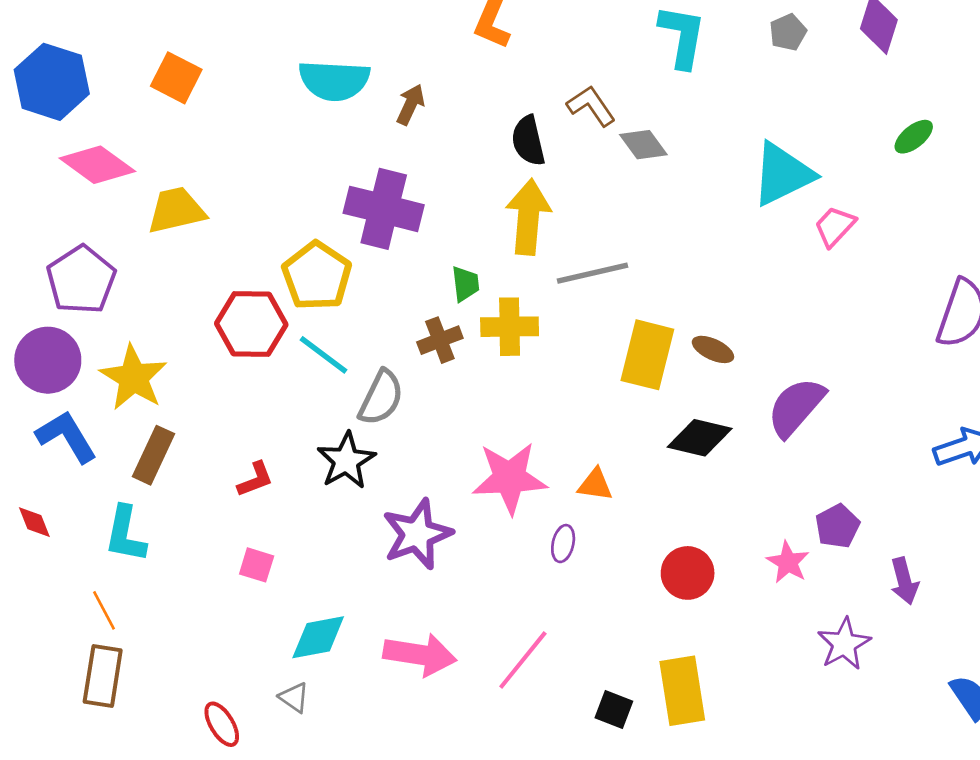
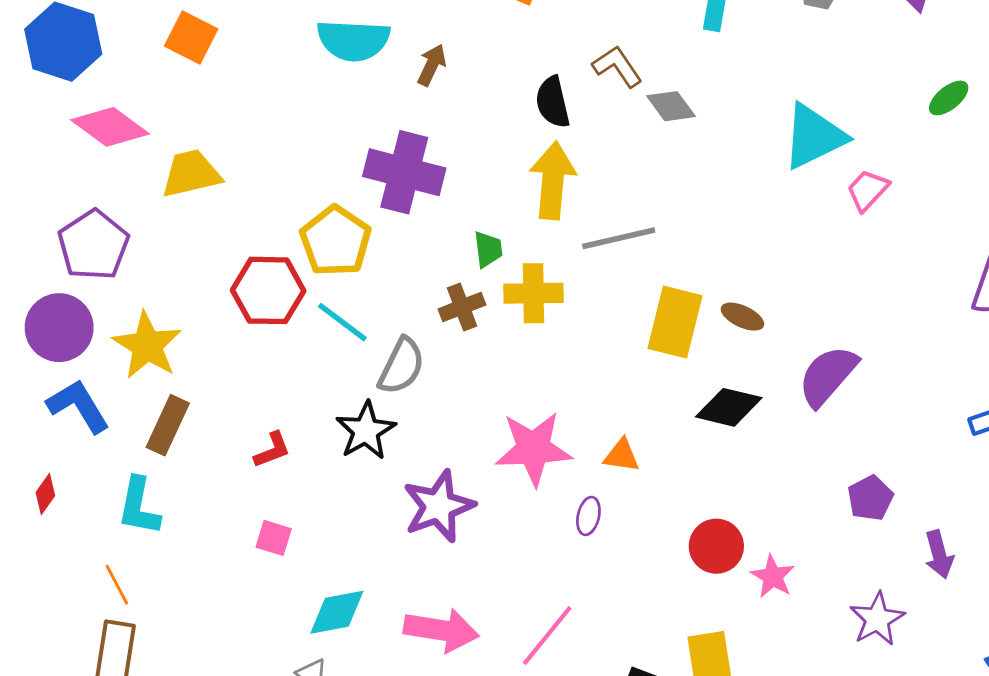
red diamond: (34, 522) -> (45, 494), turned 57
pink star: (788, 562) -> (773, 576), moved

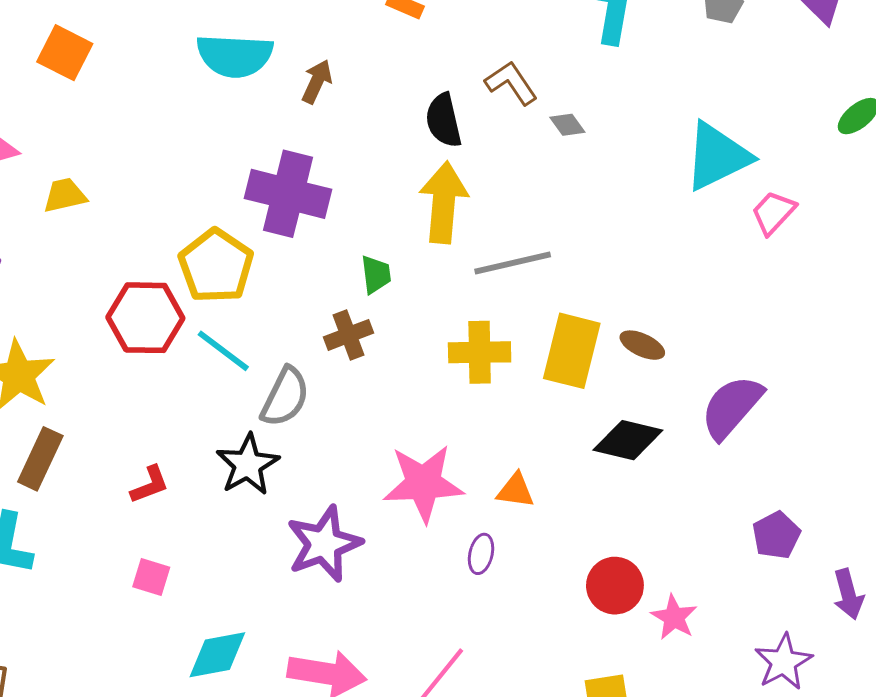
gray diamond: (671, 106) -> (567, 125), size x0.7
yellow trapezoid: (191, 174) -> (65, 195), size x0.7
yellow cross: (533, 293) -> (480, 352), moved

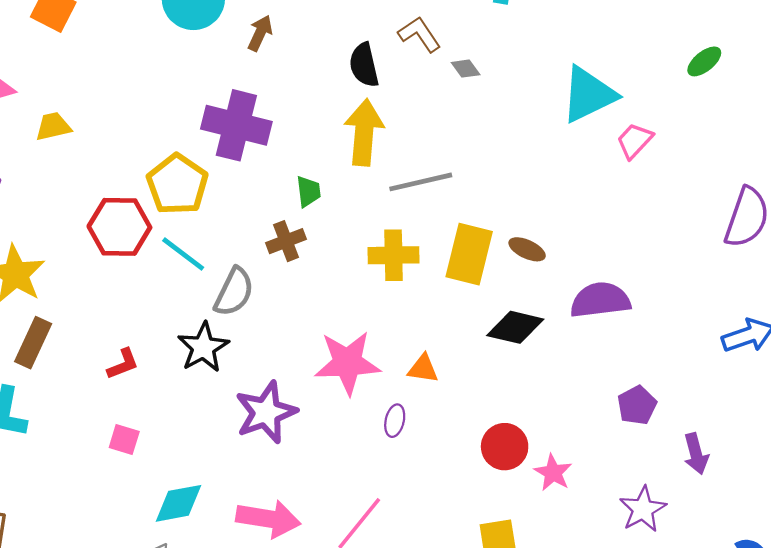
purple semicircle: (732, 407) -> (600, 300), turned 42

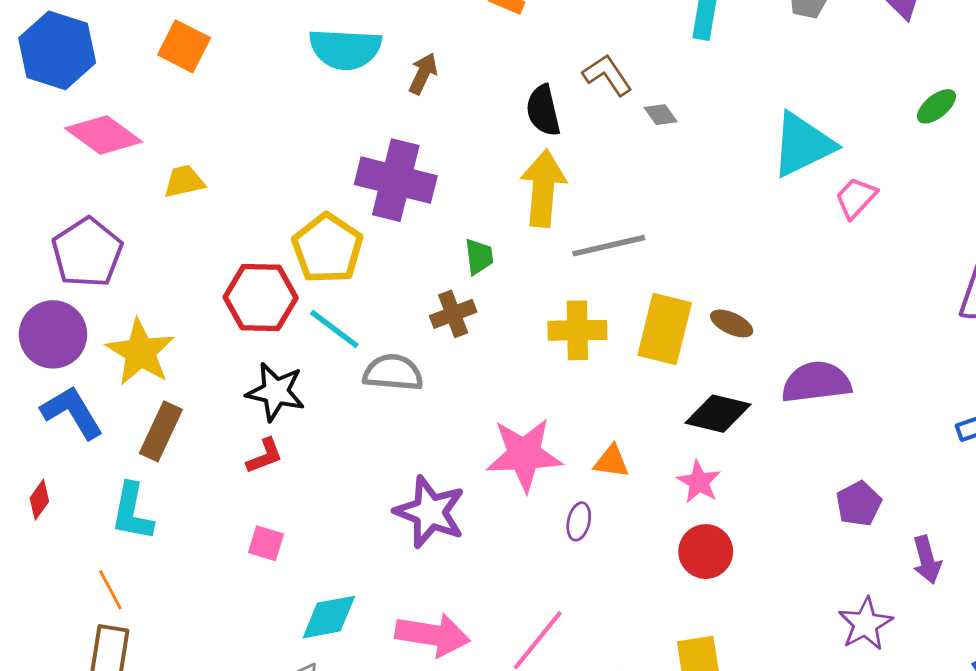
gray semicircle: (234, 292) -> (393, 373), turned -111
black star: (203, 347) -> (276, 392), moved, turned -30
purple star: (266, 412) -> (430, 512), turned -30
pink star: (553, 473) -> (699, 482), moved

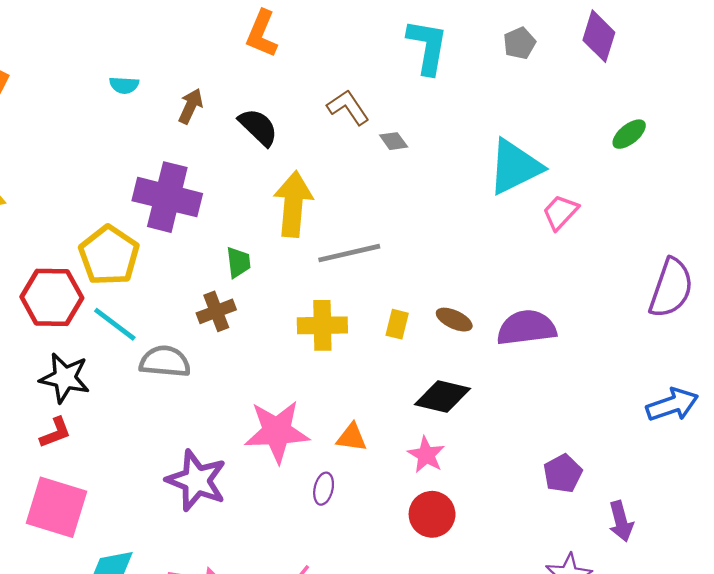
cyan semicircle: (345, 49) -> (124, 85), size x0.5
black semicircle: (543, 110) -> (258, 127), moved, turned 147
yellow rectangle: (665, 329) -> (397, 324), size x0.5
purple semicircle: (816, 382) -> (526, 328), moved
pink square: (266, 543) -> (57, 507), size x2.0

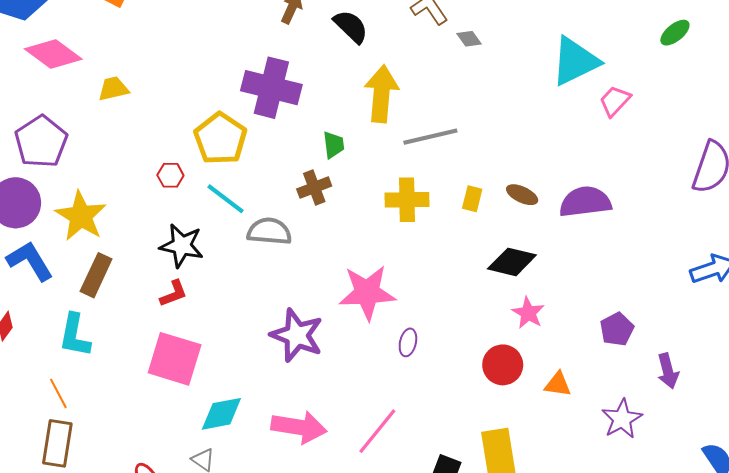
red hexagon: (52, 297) -> (170, 175), size x0.5
orange triangle: (352, 437) -> (558, 384), moved
pink star: (426, 455) -> (528, 313), moved

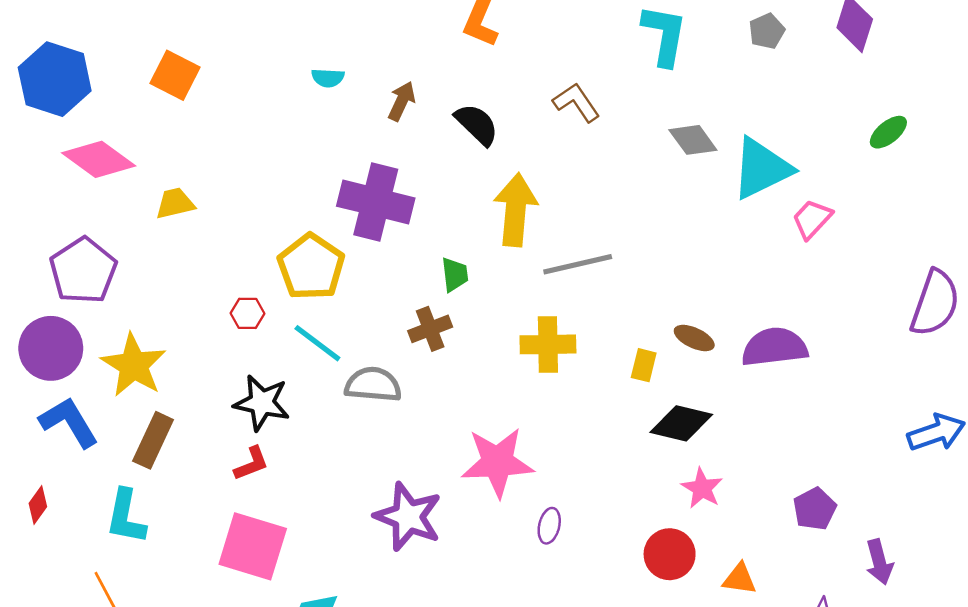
gray diamond: (469, 39) -> (693, 140), moved, size x1.5
yellow rectangle: (472, 199) -> (644, 365), moved

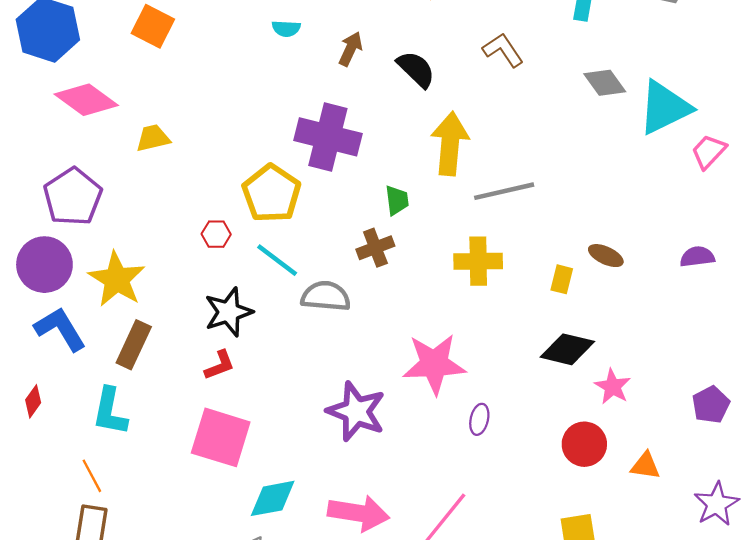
purple semicircle: (774, 347) -> (697, 257), moved, size x0.6
black star: (262, 403) -> (229, 312), turned -30
black diamond: (681, 423) -> (567, 349), moved

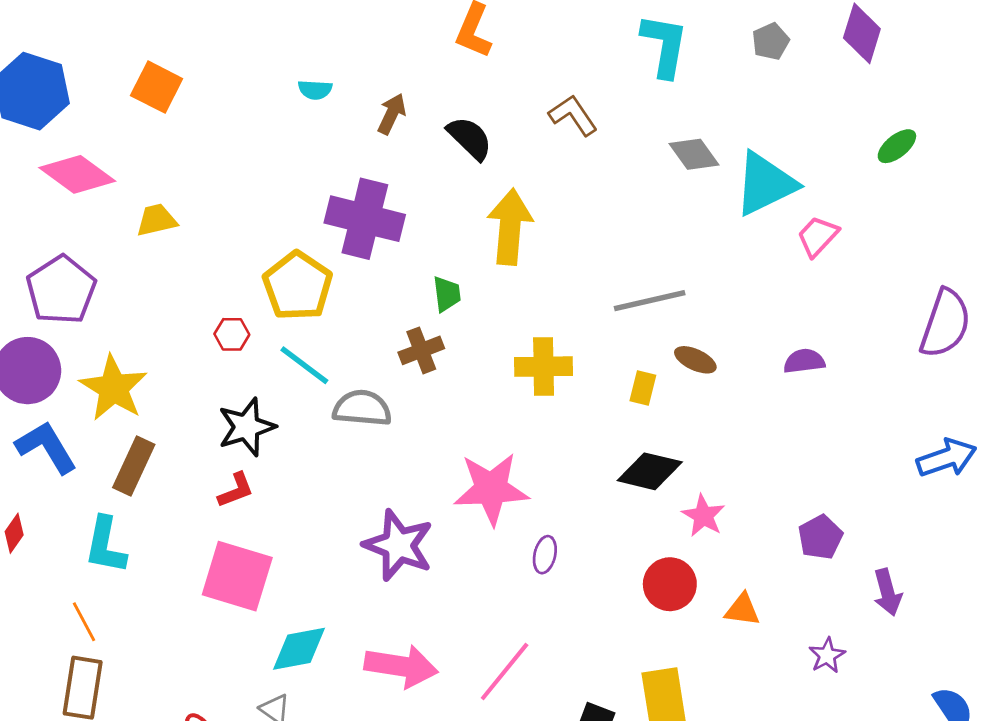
gray line: (504, 191) -> (650, 301), moved
purple star: (717, 504) -> (827, 655), size x0.7

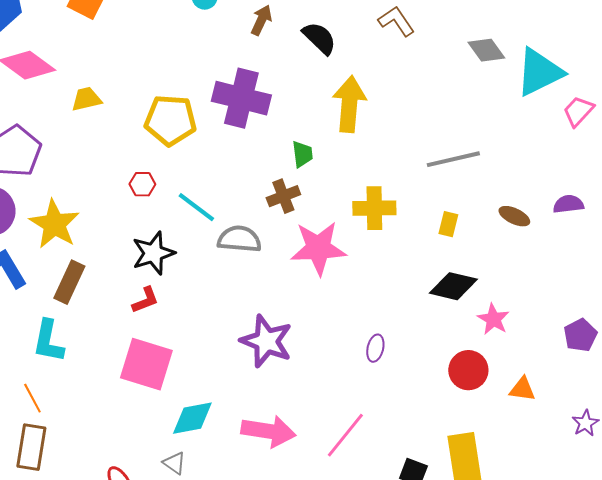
yellow pentagon: (298, 286) -> (170, 120), moved, turned -30
brown ellipse: (695, 360) -> (514, 216), moved
pink star: (491, 489) -> (318, 248), moved

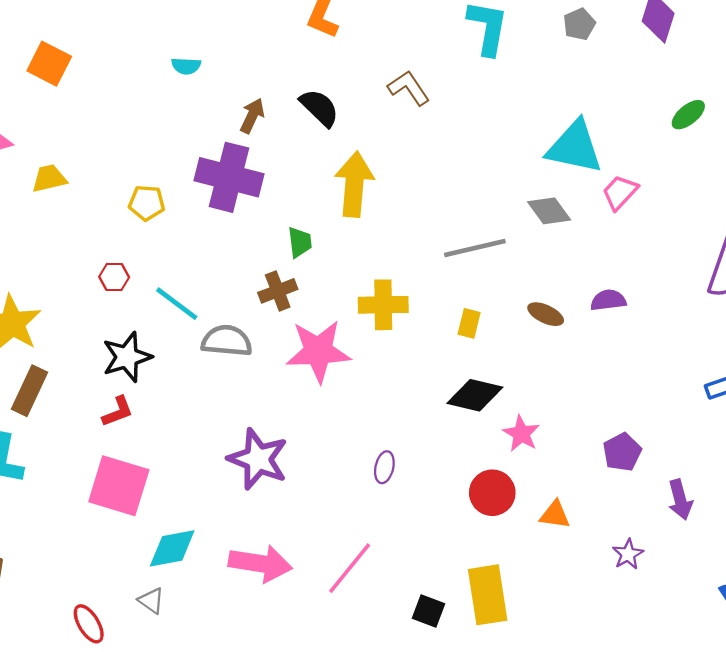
brown arrow: (261, 20) -> (252, 116), moved
gray diamond: (486, 50) -> (549, 211), moved
cyan triangle: (539, 72) -> (575, 147), turned 38
yellow pentagon: (170, 120) -> (147, 203), size x0.6

